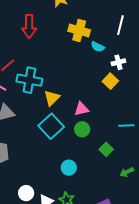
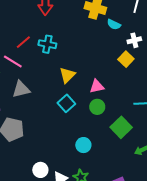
cyan cross: (29, 80) -> (47, 44), moved, size x0.7
cyan square: (51, 126) -> (66, 103), size x0.7
green square: (106, 149) -> (121, 127), size x1.5

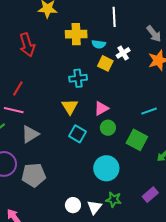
cyan cross: (47, 44) -> (78, 78), moved
yellow square: (126, 59) -> (105, 63), moved
cyan circle: (83, 145) -> (106, 168), size x1.6

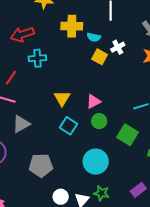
red arrow: (27, 45) -> (22, 34), turned 85
cyan cross: (78, 78) -> (37, 58), moved
gray pentagon: (34, 175) -> (41, 165), moved

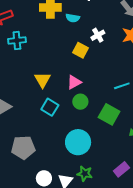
white cross: (118, 47) -> (98, 35), moved
yellow square: (100, 57) -> (80, 50), moved

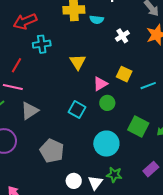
yellow square: (80, 50) -> (124, 74), moved
yellow triangle: (43, 80) -> (78, 62), moved
green square: (109, 114) -> (138, 127), moved
gray pentagon: (23, 147) -> (52, 151), turned 30

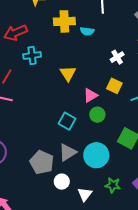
white cross: (122, 36) -> (117, 57), moved
gray triangle: (30, 111) -> (68, 152), moved
green star: (114, 175) -> (113, 185), moved
white circle: (74, 181) -> (62, 182), moved

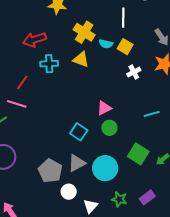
yellow cross: (64, 21) -> (84, 32), turned 30
yellow triangle: (68, 73) -> (81, 60), moved, turned -42
yellow square: (114, 86) -> (125, 47), moved

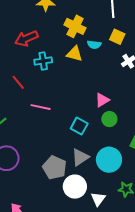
cyan semicircle: (106, 44) -> (94, 45), moved
red line: (22, 82) -> (18, 82), turned -70
pink line: (17, 104) -> (41, 107), moved
white circle: (69, 192) -> (75, 187), size x1.5

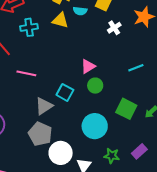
gray triangle: (80, 157) -> (44, 106), moved

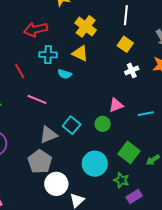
cyan semicircle: (80, 11) -> (65, 74), moved
pink triangle: (88, 66) -> (116, 105), moved
green star: (112, 156) -> (121, 180), moved

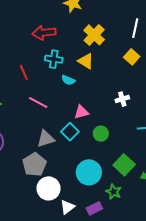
white cross: (132, 70) -> (122, 99), moved
pink triangle: (116, 105) -> (81, 112), moved
purple rectangle: (134, 197) -> (94, 208), moved

